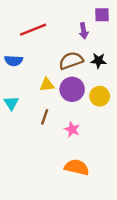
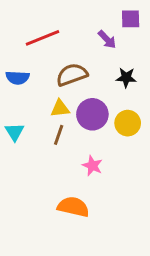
purple arrow: (84, 31) -> (107, 39), turned -35
brown semicircle: (71, 61) -> (72, 75), moved
brown line: (45, 117) -> (59, 135), moved
orange semicircle: (77, 167) -> (73, 207), moved

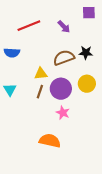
purple arrow: (107, 39) -> (64, 27), moved
brown semicircle: (72, 75) -> (64, 58), moved
purple circle: (92, 114) -> (61, 89), moved

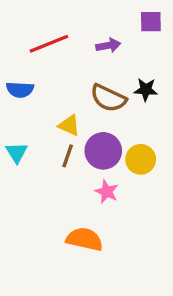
purple arrow: (64, 27) -> (108, 45), turned -56
brown semicircle: (64, 58) -> (108, 98), turned -135
yellow triangle: (41, 74) -> (69, 125), turned 32
yellow circle: (87, 84) -> (141, 159), moved

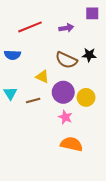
brown line: (68, 156) -> (33, 101), moved, turned 56
orange semicircle: (85, 239) -> (72, 144), moved

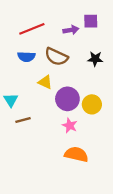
purple square: (92, 13) -> (91, 21), moved
blue semicircle: (12, 55) -> (26, 57), moved
brown semicircle: (66, 60) -> (56, 57), moved
brown line: (33, 101) -> (23, 120), moved

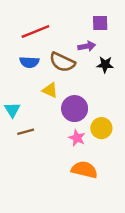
purple arrow: (71, 30) -> (87, 46), moved
yellow circle: (92, 104) -> (101, 128), moved

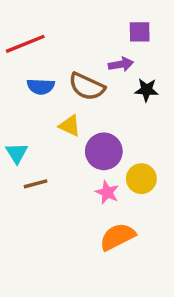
red line: (35, 32) -> (25, 44), moved
orange semicircle: (84, 170) -> (117, 237), turned -40

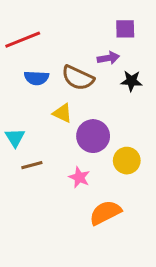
pink star: (107, 192) -> (79, 177), moved

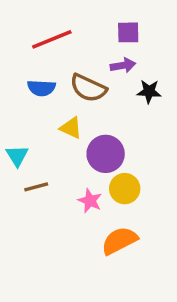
purple square: (125, 29) -> (128, 32), moved
red line: (23, 40) -> (52, 39), moved
yellow circle: (127, 161) -> (125, 189), moved

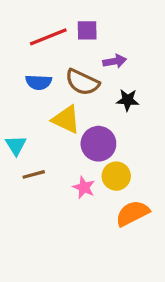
purple square: (128, 32) -> (87, 30), moved
black star: (149, 91) -> (128, 100), moved
yellow triangle: (71, 128) -> (66, 119), size x1.4
orange semicircle: (119, 241) -> (132, 213), moved

